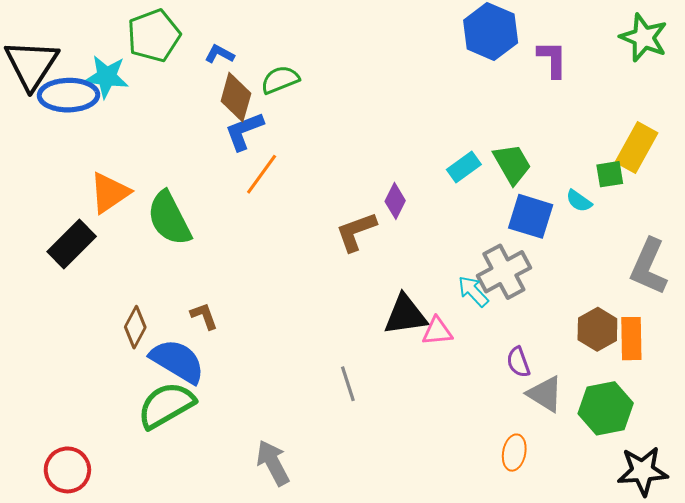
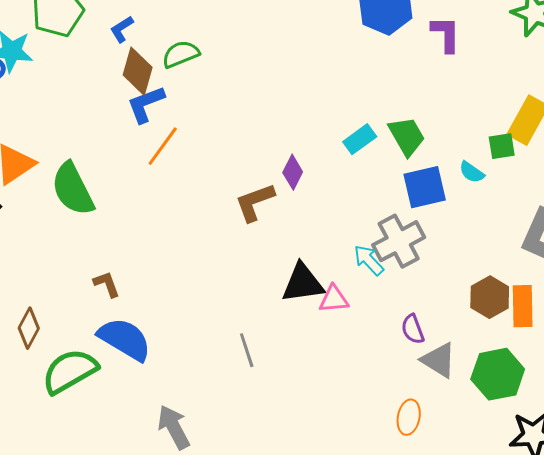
blue L-shape: (219, 54) -> (122, 29), turned -60
blue square: (531, 216) -> (425, 187), turned -30
brown diamond: (135, 327) -> (29, 328), moved
blue semicircle: (177, 361) -> (125, 339), moved

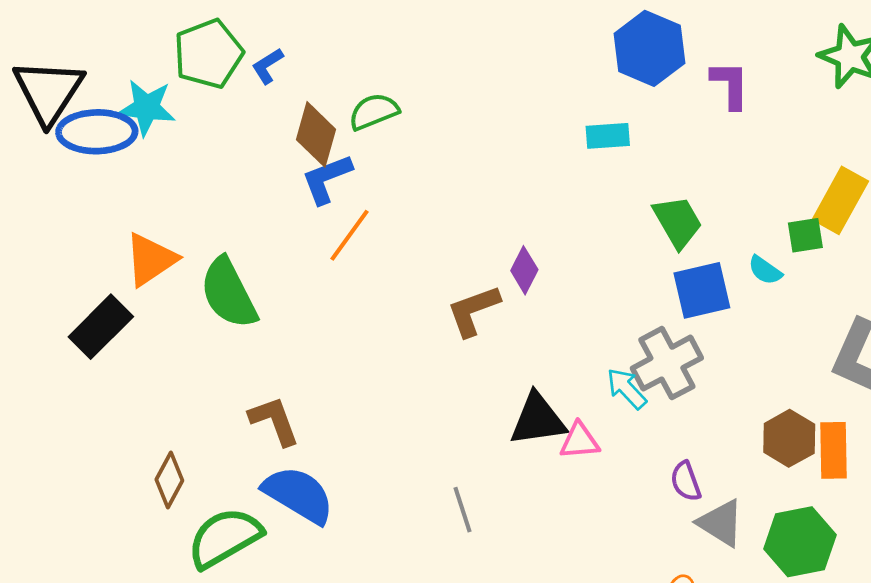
blue L-shape: (122, 29) -> (268, 66), moved
cyan rectangle: (360, 139) -> (608, 136), moved, turned 32
brown L-shape: (107, 284) -> (274, 421), size x1.4

